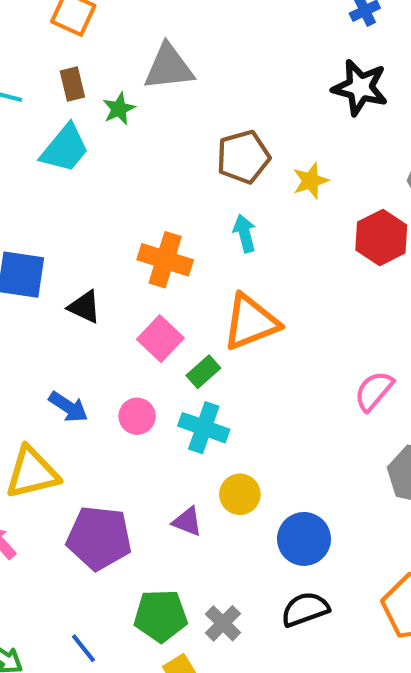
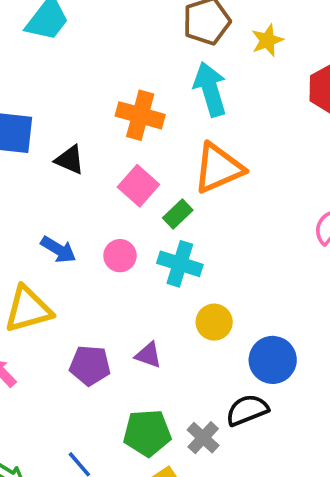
cyan arrow: (245, 233) -> (210, 89), size x1.6
purple triangle: (187, 521) -> (148, 355), moved
purple pentagon: (99, 538) -> (90, 365), size x0.7
black semicircle: (305, 609) -> (247, 410), moved

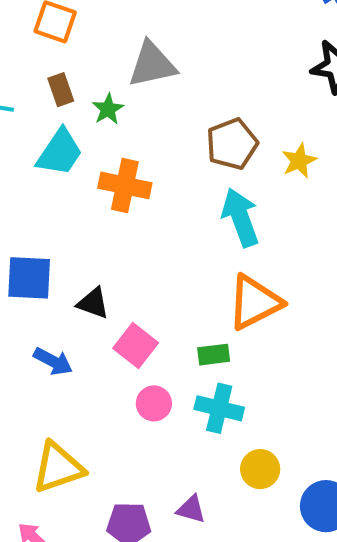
orange cross: (140, 115) -> (125, 185), moved
pink square: (138, 186) -> (136, 345), moved
green rectangle: (178, 214) -> (214, 355), turned 40
blue arrow: (58, 249) -> (53, 361), moved

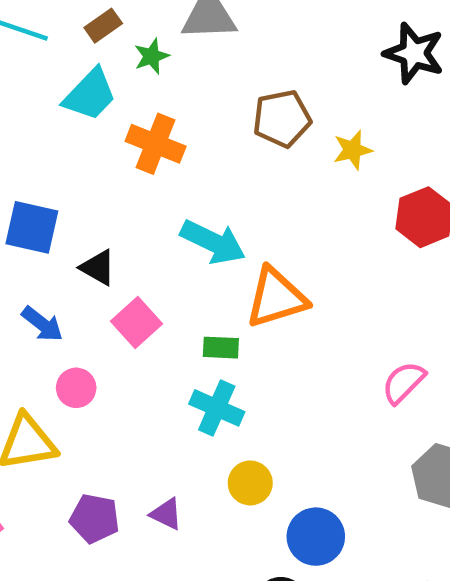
brown rectangle: (61, 90) -> (103, 26), turned 64
cyan arrow: (240, 217) -> (213, 242), moved, turned 126
pink circle: (154, 403) -> (76, 388), moved

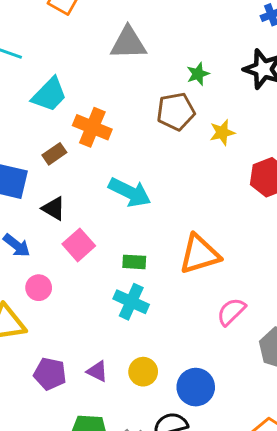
brown rectangle: (103, 26) -> (54, 154), moved
green star: (152, 56) -> (198, 74), moved
orange triangle: (276, 298) -> (200, 254), moved
pink semicircle: (404, 382) -> (231, 312), moved
yellow circle: (250, 483) -> (143, 372), moved

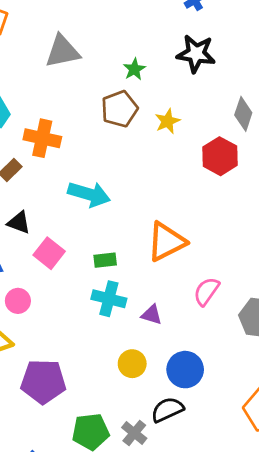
purple triangle: (97, 371) -> (152, 315), moved
purple pentagon: (50, 374) -> (43, 381), size x1.4

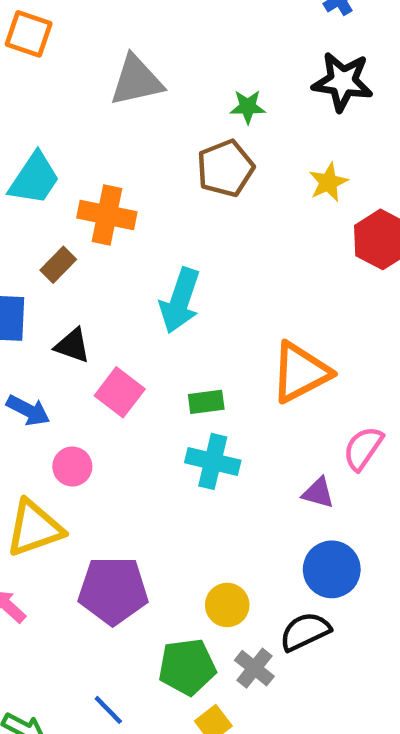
green star: (134, 69) -> (248, 107), turned 30
yellow star: (167, 121) -> (328, 182), moved
cyan arrow: (89, 194) -> (180, 301), turned 93
purple triangle: (152, 315) -> (318, 493), moved
yellow circle: (132, 364) -> (227, 605), moved

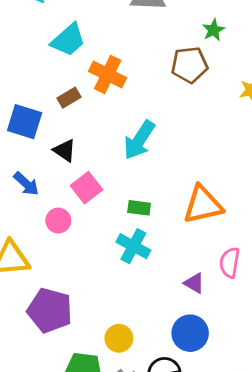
green star: (248, 107) -> (214, 30), turned 30
pink semicircle: (363, 448) -> (230, 263), turned -40
pink circle: (72, 467) -> (58, 221), moved

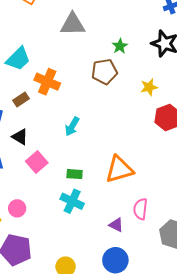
cyan arrow: (139, 140) -> (72, 126), size x0.7
pink circle: (58, 221) -> (17, 208), moved

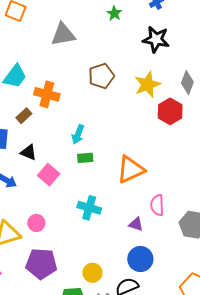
green star: (120, 46) -> (114, 13), moved
yellow star: (149, 87) -> (147, 84), size x1.5
green rectangle: (75, 174) -> (85, 158), moved

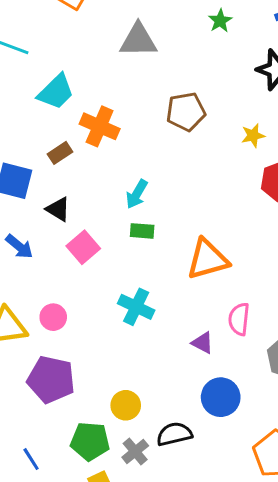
yellow star: (147, 84) -> (253, 135), size x0.6
blue circle: (140, 259) -> (221, 397), moved

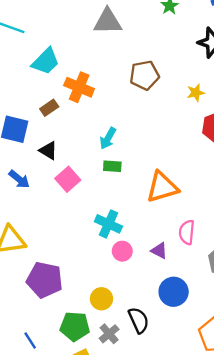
pink circle: (53, 317) -> (122, 251), moved
black semicircle: (174, 434) -> (139, 320), turned 80

